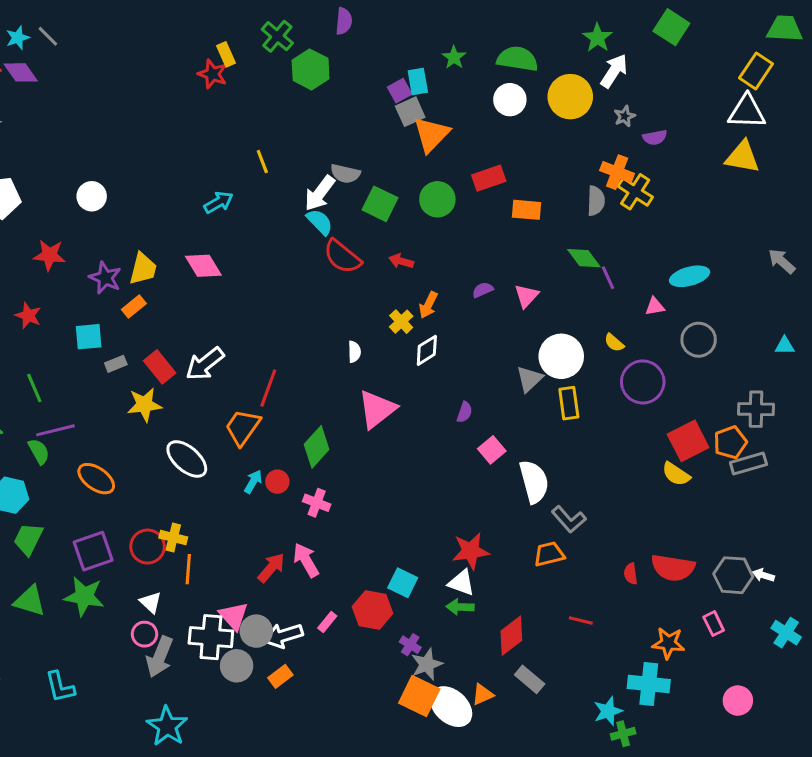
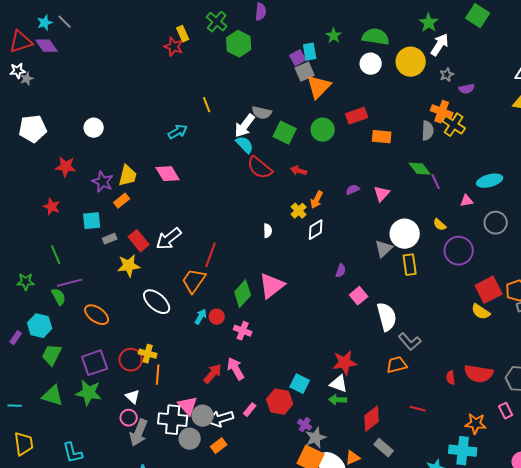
pink triangle: (377, 409) -> (272, 286), moved

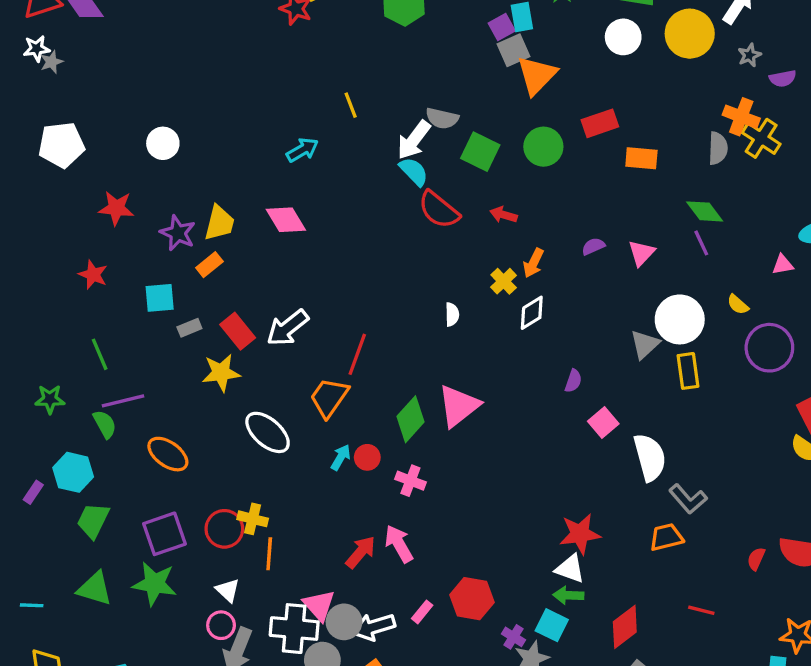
purple line: (436, 182) -> (701, 243), moved
red semicircle: (451, 378) -> (756, 559), turned 32
cyan square: (300, 384) -> (552, 625), moved

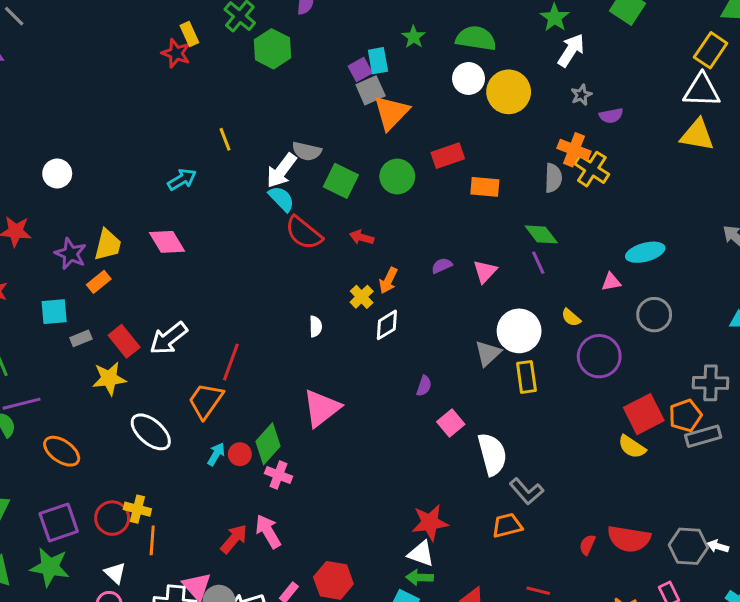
yellow circle: (690, 34) -> (509, 92), moved
green diamond: (410, 419) -> (268, 444), moved

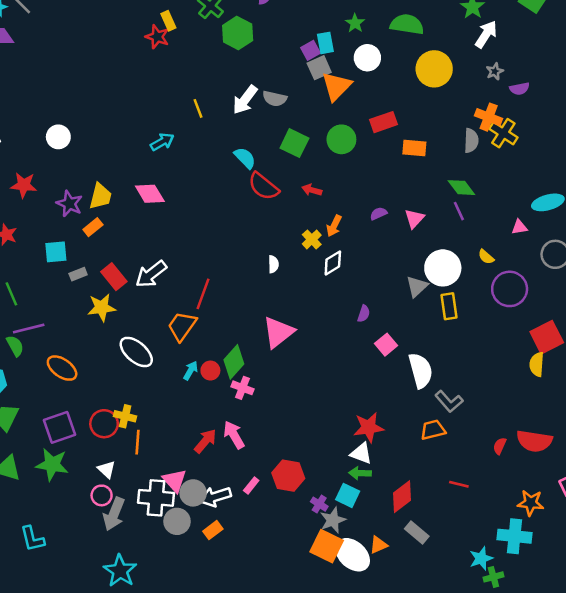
white circle: (469, 78) -> (367, 58), moved
gray semicircle: (307, 151) -> (275, 99), moved
white arrow: (281, 171) -> (245, 100), moved
yellow semicircle: (632, 447) -> (537, 364), turned 60

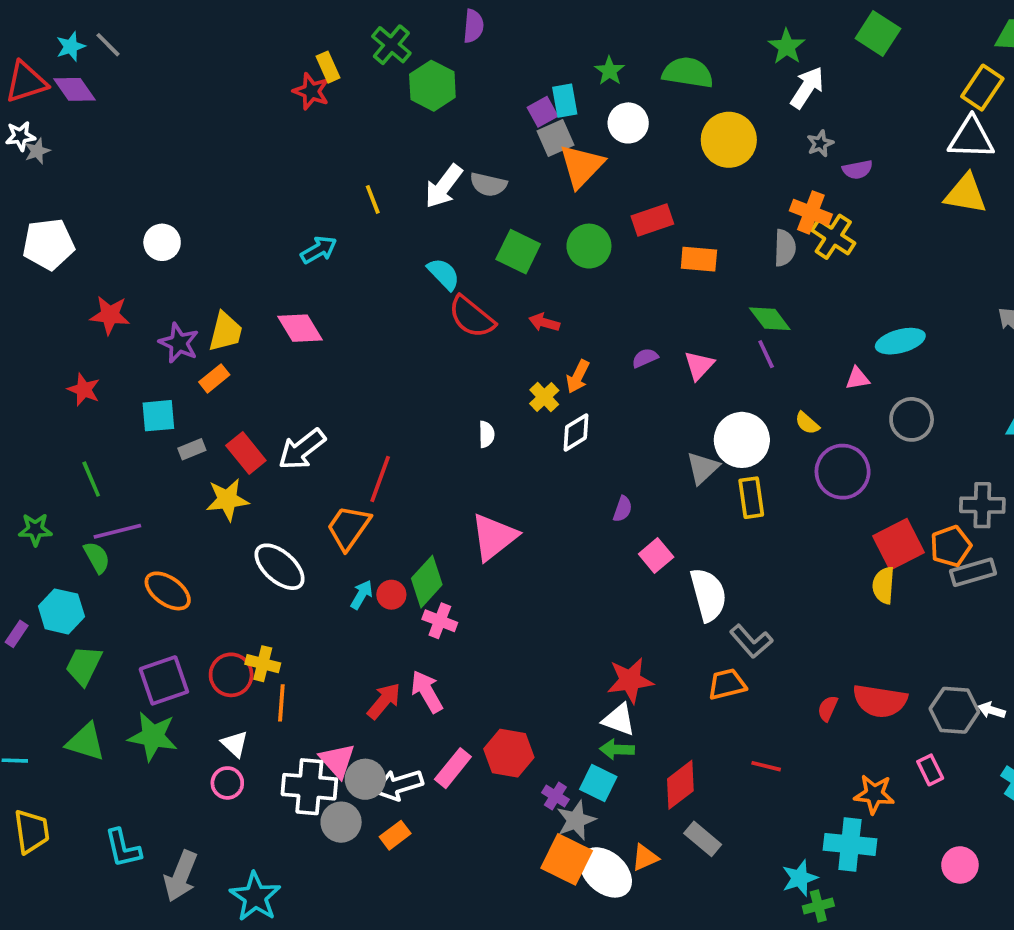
pink rectangle: (251, 486) -> (453, 768), size x1.5
gray arrow: (114, 514) -> (181, 876), moved

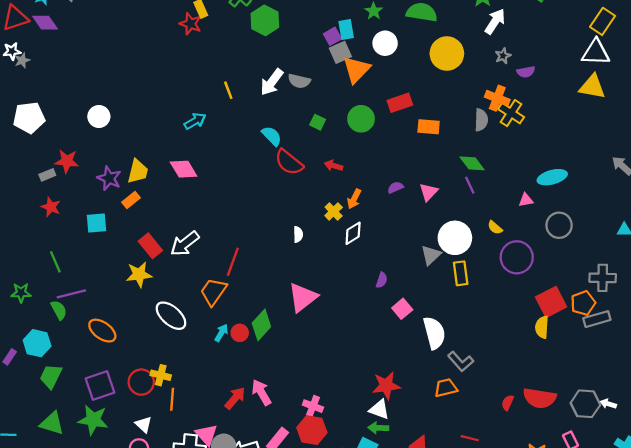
green square: (518, 252) -> (318, 122), size x0.6
gray rectangle: (192, 449) -> (47, 175), moved
pink cross: (440, 621) -> (313, 406), moved

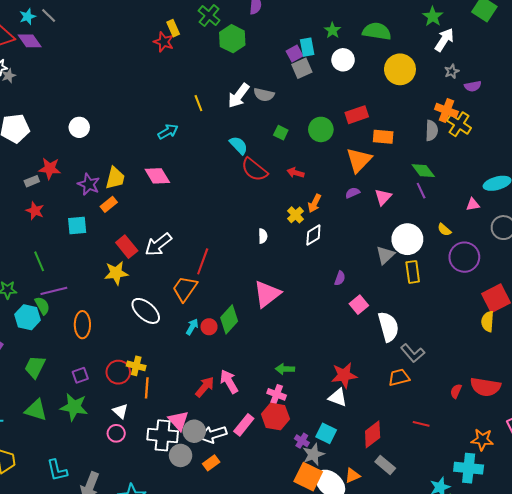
orange triangle: (356, 70) -> (359, 160), moved
orange ellipse: (102, 331) -> (82, 325), turned 55
cyan hexagon: (37, 343) -> (28, 317), moved
purple square: (100, 386) -> (80, 375), size x0.6
green arrow: (378, 428) -> (285, 369), moved

